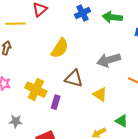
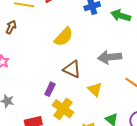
yellow cross: (36, 90) -> (63, 109), moved

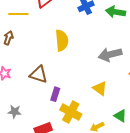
yellow semicircle: (64, 37) -> (62, 40), turned -40
brown triangle: (72, 69) -> (39, 75), moved

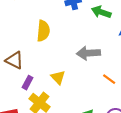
yellow triangle: (100, 88) -> (58, 77), moved

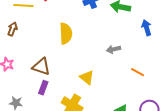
gray arrow: (88, 53) -> (114, 49), size x0.6
purple rectangle: (27, 83) -> (43, 88), moved

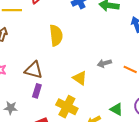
gray arrow: (114, 49) -> (104, 63), moved

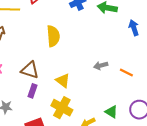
yellow triangle: (80, 78) -> (63, 80), moved

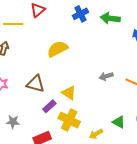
yellow semicircle: (53, 36) -> (58, 49), turned -110
purple rectangle: (32, 91) -> (49, 106), moved, turned 32

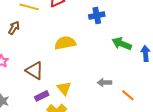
green arrow: (110, 18) -> (122, 44), moved

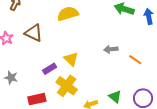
brown triangle: (35, 71) -> (34, 33), moved

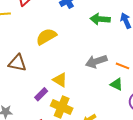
gray arrow: (111, 49) -> (96, 61), size x1.5
green triangle: (115, 97) -> (117, 84), moved

